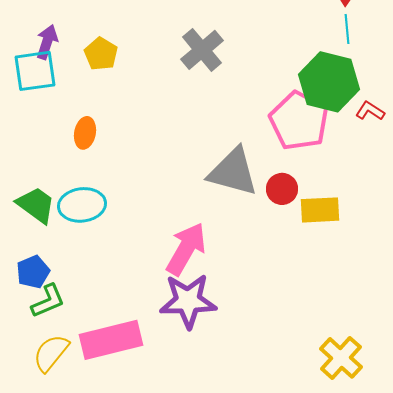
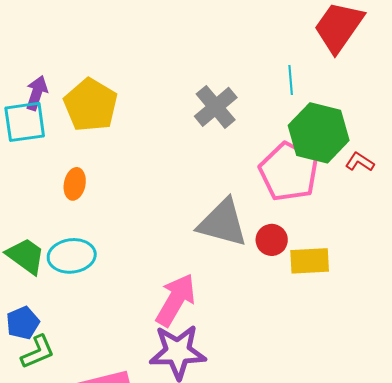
cyan line: (347, 29) -> (291, 80), moved
gray cross: (202, 50) -> (216, 107), moved
yellow pentagon: (101, 54) -> (91, 105), size x1.6

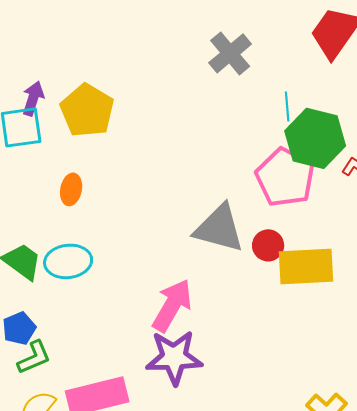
cyan line: (291, 80) -> (287, 106), moved
gray cross: (216, 107) -> (230, 53), moved
yellow rectangle: (310, 261) -> (306, 266), size x1.4

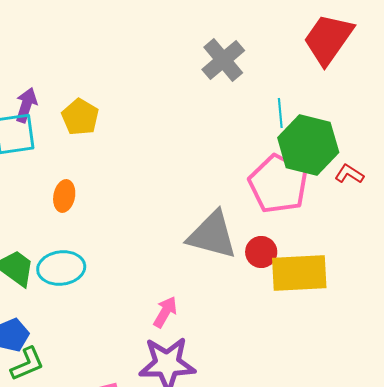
yellow pentagon: (87, 110) -> (80, 117), size x0.7
pink arrow: (172, 305) -> (165, 312), size x0.6

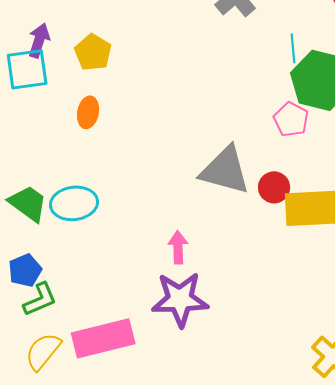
pink pentagon: (278, 184) -> (291, 119), size x0.6
orange ellipse: (64, 196) -> (88, 112), moved
pink arrow: (165, 312) -> (178, 247), turned -32

